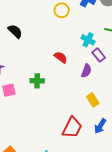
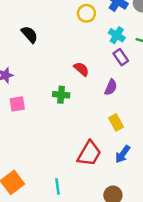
cyan cross: (88, 40) -> (117, 35), moved
purple rectangle: (99, 55) -> (121, 57), moved
green cross: (37, 81) -> (61, 95), moved

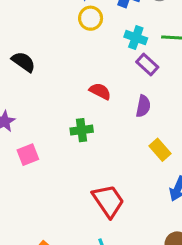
red trapezoid: (89, 153) -> (108, 201), moved, turned -52

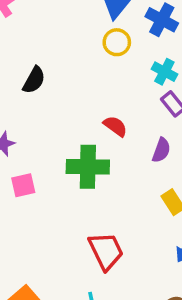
black semicircle: (24, 62) -> (34, 80), turned 75
green cross: (82, 130) -> (88, 167), size x1.6

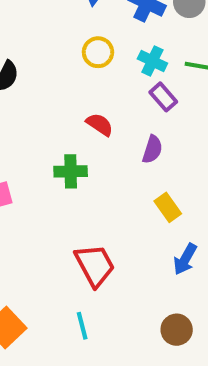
yellow circle: (117, 42) -> (98, 52), moved
green cross: (88, 167) -> (71, 171), size x0.7

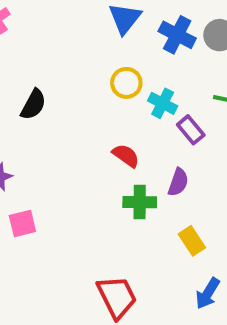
cyan cross: (152, 61) -> (163, 103), moved
green cross: (71, 171) -> (140, 202), moved

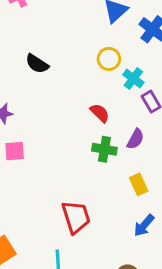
black semicircle: (33, 104) -> (37, 64), turned 85

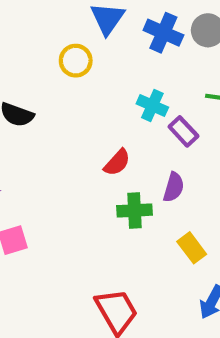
yellow circle: (109, 59) -> (76, 61), moved
red semicircle: (100, 113) -> (117, 163), turned 100

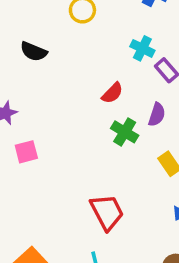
green cross: (134, 210) -> (125, 132), turned 32

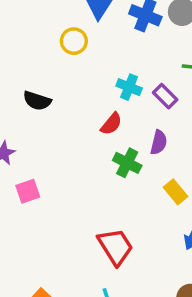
cyan cross: (142, 48) -> (129, 87), moved
black semicircle: (34, 51) -> (37, 101), moved

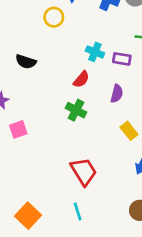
purple rectangle: (165, 96) -> (122, 59), turned -36
green cross: (127, 163) -> (76, 110), moved

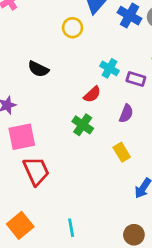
pink square: (18, 129) -> (22, 137), size x1.5
yellow rectangle: (129, 131) -> (122, 152), moved
red trapezoid: (84, 171) -> (36, 171), moved

